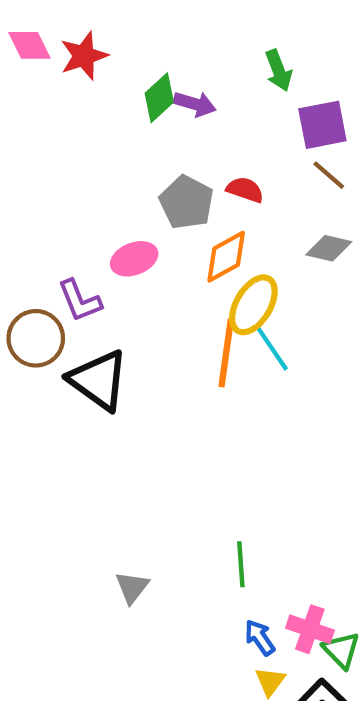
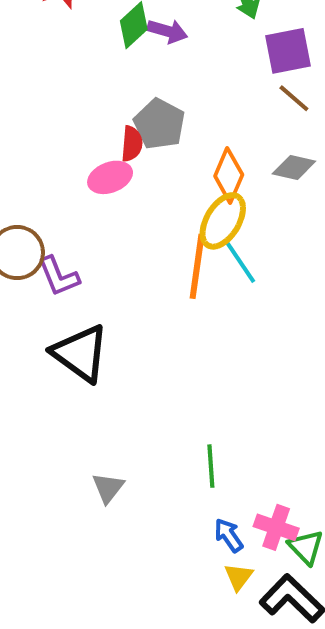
red semicircle: (245, 190) -> (132, 144), moved, turned 76
orange diamond: (226, 257) -> (229, 175), moved, turned -38
purple L-shape: (80, 301) -> (59, 276), moved
black triangle: (99, 380) -> (80, 353), moved

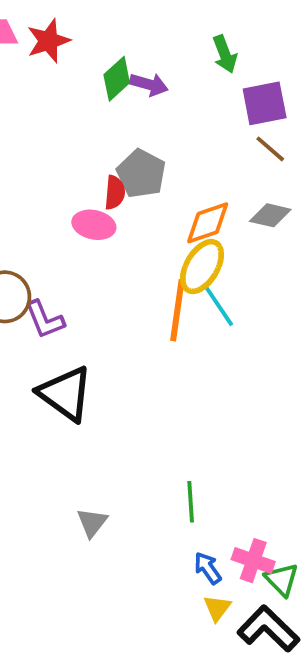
orange diamond: (229, 175) -> (208, 223), turned 48
pink ellipse: (110, 177) -> (94, 225), turned 33

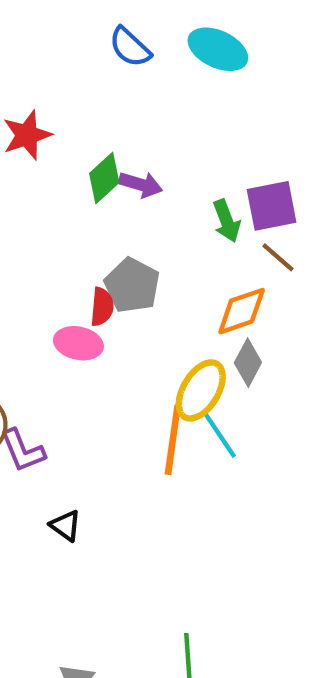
green arrow: (225, 54) -> (226, 221), moved
gray diamond: (270, 215) -> (248, 363), moved, turned -75
orange diamond: (208, 223) -> (242, 311), moved
black triangle: (65, 394) -> (66, 526), moved, size x0.5

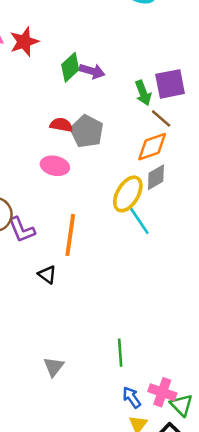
brown line: (278, 257) -> (161, 118), moved
red semicircle: (102, 307) -> (61, 125), moved, turned -85
gray diamond: (248, 363) -> (156, 177), turned 32
orange line: (173, 440) -> (70, 235), moved

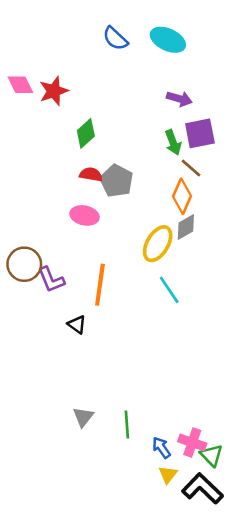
green diamond: (70, 67) -> (86, 133), moved
purple arrow: (92, 71) -> (179, 99), moved
orange diamond: (152, 147) -> (182, 196), turned -48
cyan line: (139, 221) -> (169, 290), moved
green line: (120, 353) -> (127, 425), moved

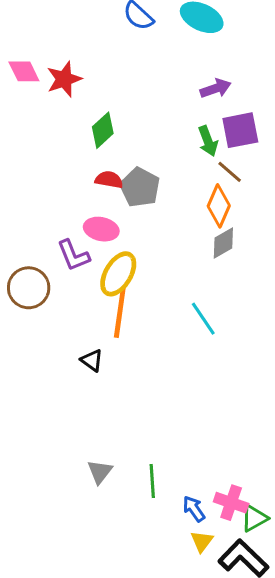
purple arrow: (179, 99) -> (216, 88), turned -35
yellow ellipse: (158, 244) -> (118, 274), moved
purple L-shape: (51, 280) -> (73, 255), moved
green triangle: (211, 455) -> (254, 518), turned 45

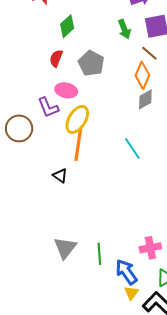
green arrow: (208, 141) -> (124, 29), moved
red semicircle: (109, 180) -> (56, 58), moved, turned -78
gray triangle: (100, 472) -> (65, 248), size x1.4
pink cross: (231, 503) -> (150, 248), moved, turned -30
blue arrow: (194, 509) -> (126, 272), size x1.5

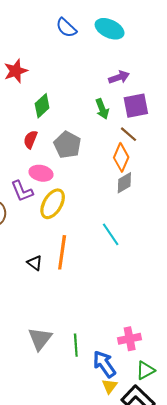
orange line: (78, 145) -> (62, 252), moved

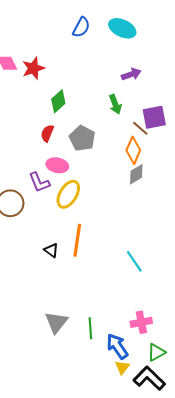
blue semicircle: (66, 28) -> (81, 27), turned -105
purple square: (136, 106) -> (154, 117), moved
cyan line: (111, 234) -> (134, 261), moved

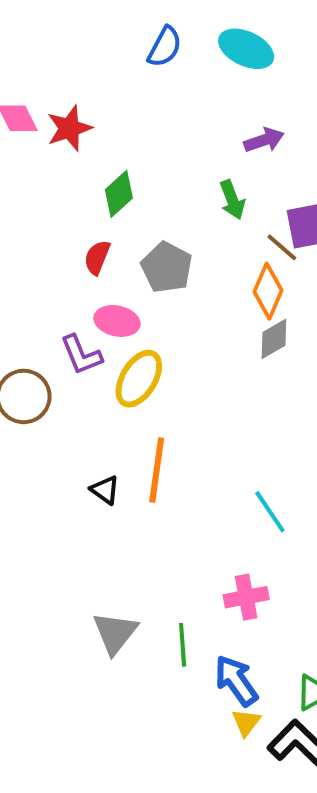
pink cross: (141, 322) -> (246, 597), moved

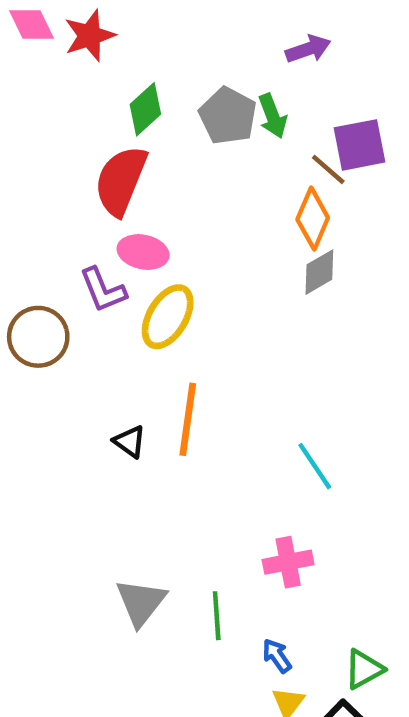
red semicircle: (97, 257) -> (121, 181), size x1.8
gray pentagon: (167, 267) -> (228, 116), moved
blue arrow: (236, 681) -> (277, 656), size x0.6

